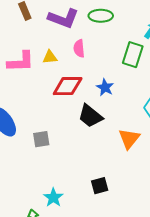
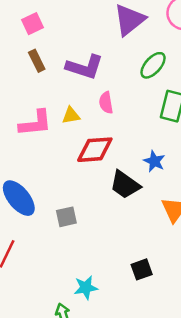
green ellipse: (101, 16) -> (153, 65), moved, turned -45
blue star: (105, 87) -> (154, 161), moved
cyan star: (53, 198) -> (86, 288), turned 30

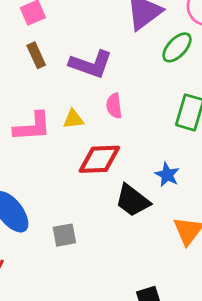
green ellipse: (153, 65) -> (177, 47), moved

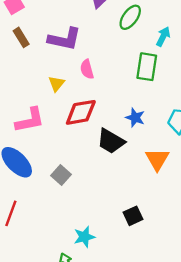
yellow triangle: (73, 119) -> (56, 84), turned -36
pink L-shape: (32, 127) -> (30, 120), moved
gray square: (64, 235) -> (61, 175), turned -30

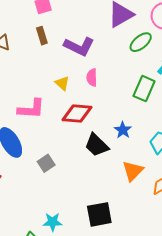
yellow triangle: (56, 84) -> (62, 83), turned -42
black square: (133, 216) -> (99, 214), size x1.5

